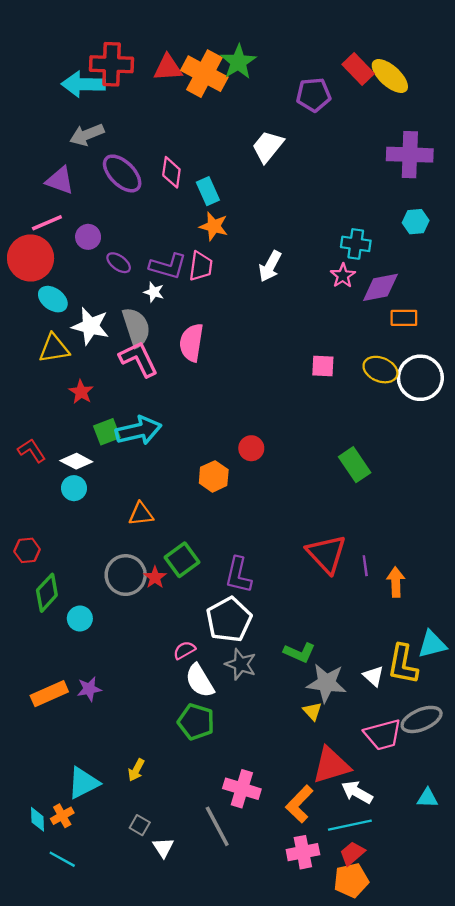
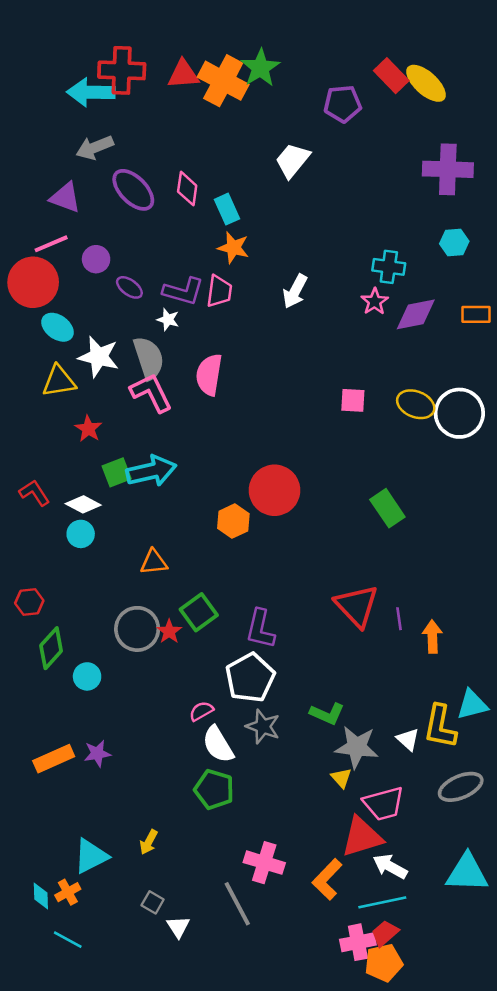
orange rectangle: (404, 318) -> (476, 314), moved
red circle: (251, 448) -> (274, 490), size x1.8
pink trapezoid: (383, 735) -> (384, 804), moved
cyan triangle: (427, 798) -> (467, 873), size x1.8
pink cross: (303, 852) -> (358, 942), moved

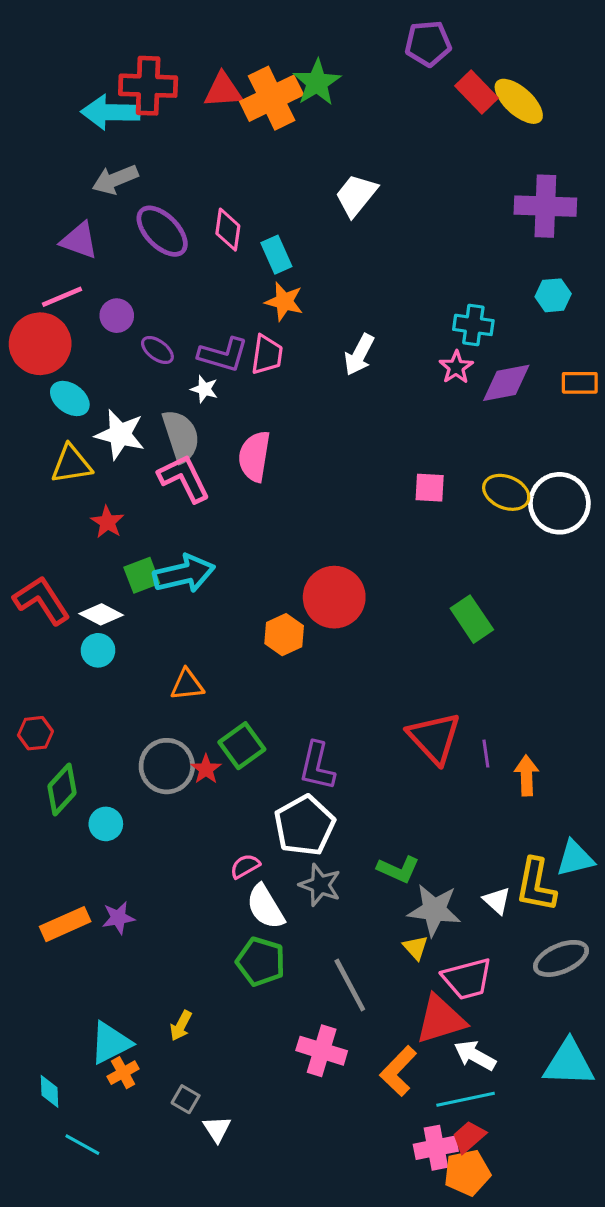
orange cross: (223, 81) -> (272, 98), turned 36
purple pentagon: (343, 104) -> (428, 43), moved
red L-shape: (34, 493) -> (42, 600), size x1.5
orange cross: (68, 892) -> (123, 1073), moved
gray line: (237, 904) -> (350, 985), moved

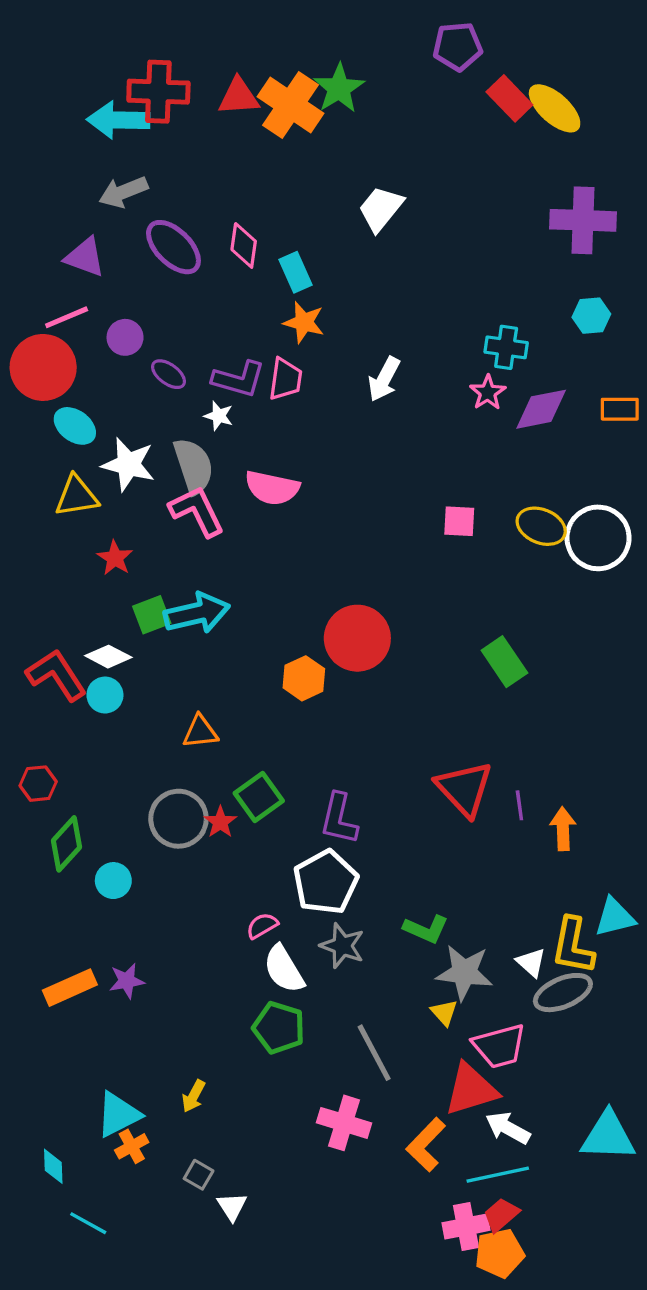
orange cross: (272, 98) -> (290, 105), turned -30
pink semicircle: (254, 456) -> (272, 488), turned -87
red L-shape: (42, 600) -> (56, 675), moved
gray ellipse: (561, 958) -> (563, 993), moved

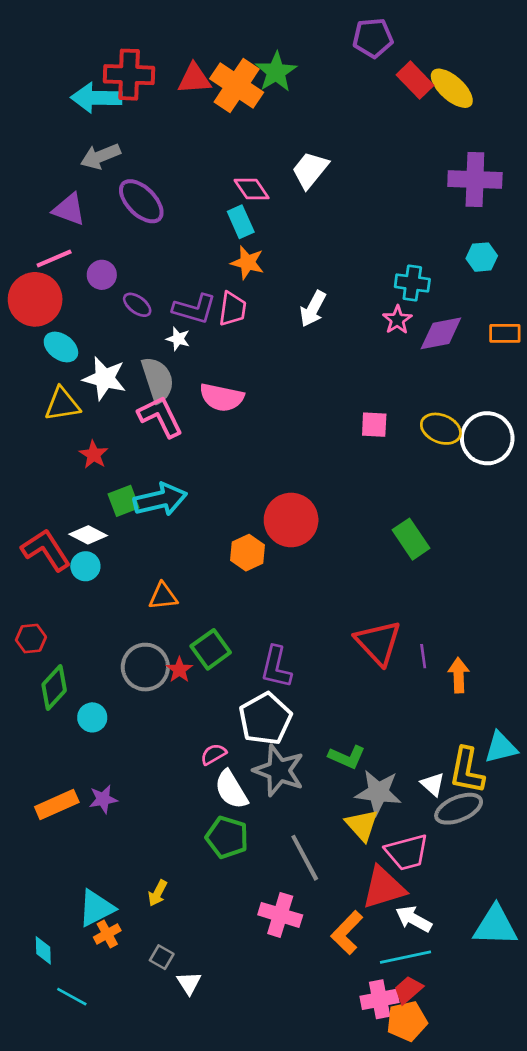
pink diamond: (244, 245) -> (252, 189), moved, turned -42
gray star: (342, 946) -> (279, 771), size x1.4
yellow triangle: (444, 1013) -> (362, 825), size x1.5

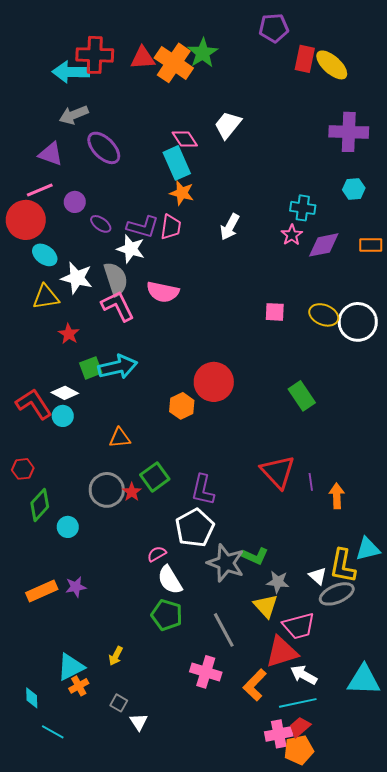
red rectangle: (415, 80) -> (305, 59), turned 56
cyan rectangle: (241, 222) -> (177, 163), size x1.4
white star: (178, 339) -> (131, 249), size x1.6
gray star: (279, 771) -> (226, 563), moved
gray star: (378, 792) -> (278, 582), size x0.7

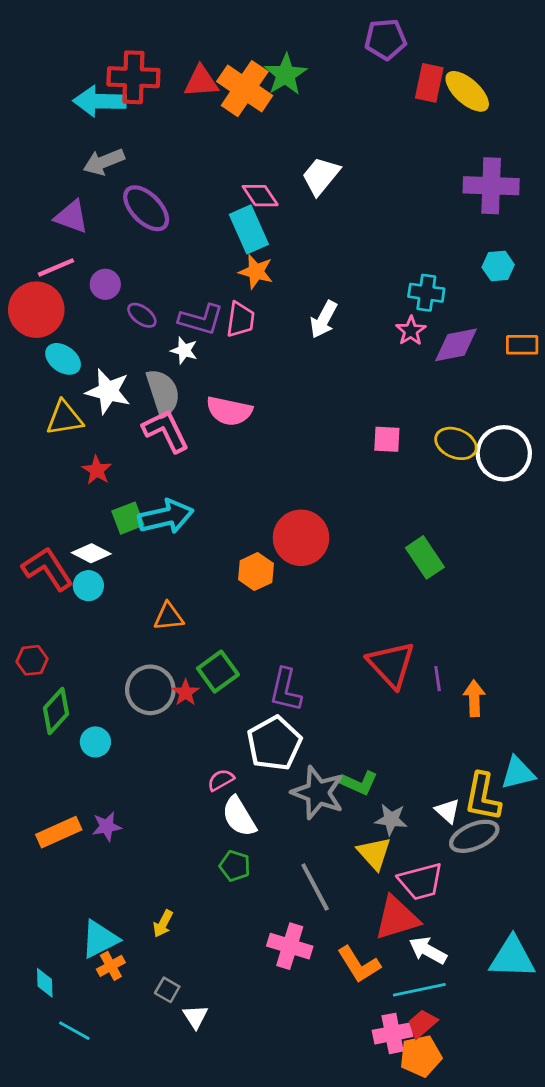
white star: (131, 249) -> (184, 350), size x0.7
green pentagon: (167, 615) -> (235, 866), size x0.7
orange L-shape: (255, 685) -> (359, 964), turned -76

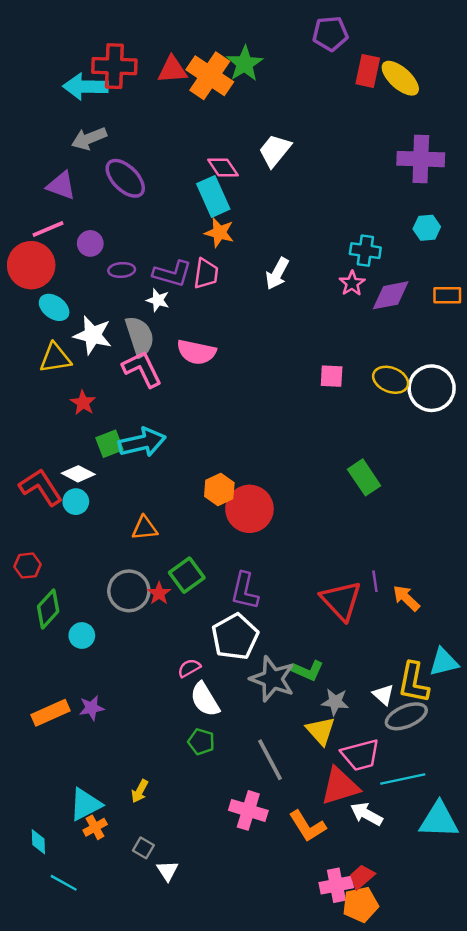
purple ellipse: (142, 315) -> (122, 270), turned -40
red circle: (301, 538) -> (249, 509), moved
red triangle: (391, 665) -> (341, 601), moved
orange arrow: (474, 698) -> (406, 598), turned -44
cyan line: (419, 990) -> (403, 779), moved

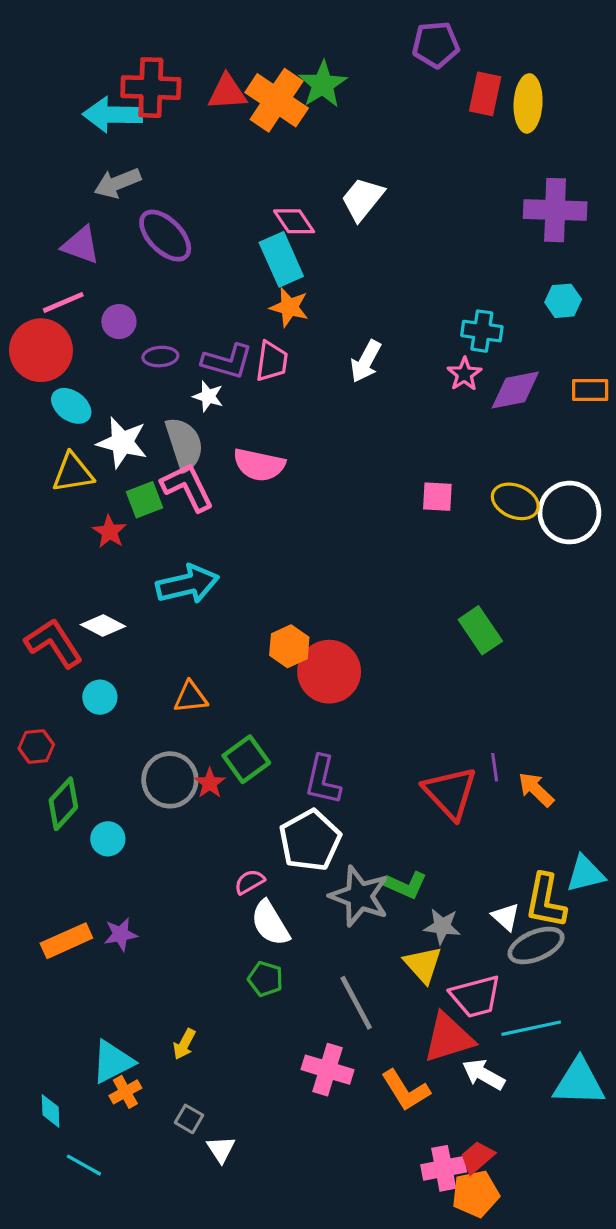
yellow ellipse: (400, 78) -> (528, 103), turned 51
green square: (110, 444) -> (144, 500), moved
cyan circle: (76, 502) -> (100, 697), moved

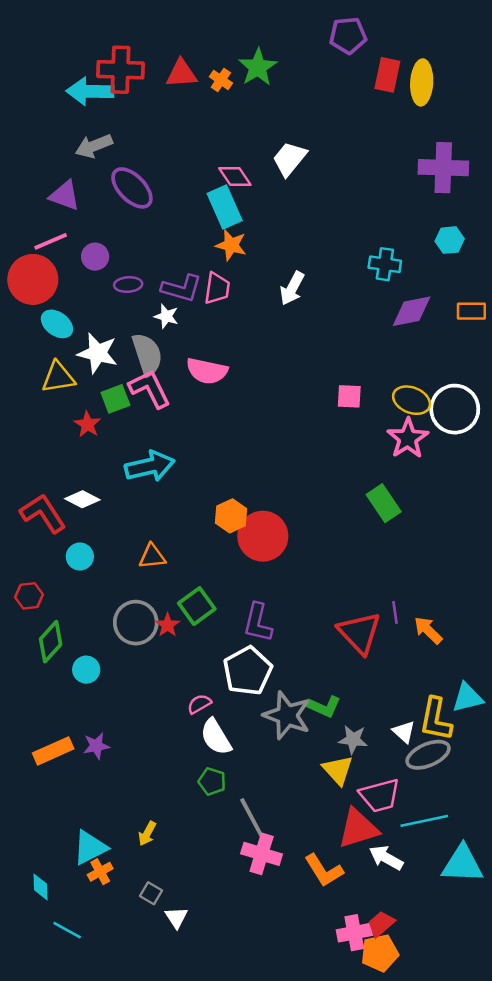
orange cross: (277, 100) -> (221, 80), size x0.5
pink star: (464, 374) -> (408, 438), moved, size x1.5
gray line: (356, 1003) -> (253, 820), moved

